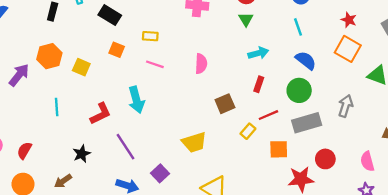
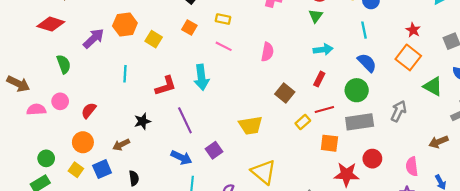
brown square: (225, 104) -> (285, 93), turned -36

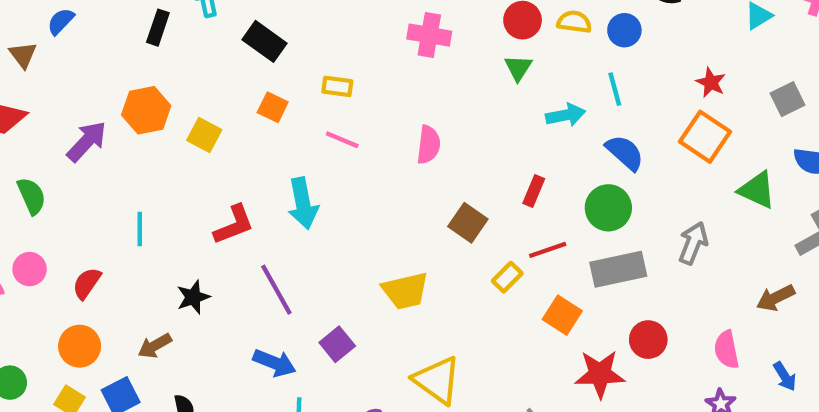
cyan arrow: (323, 50) -> (566, 115), moved
cyan line: (125, 74) -> (140, 229), moved
orange square: (329, 143) -> (562, 315), turned 30

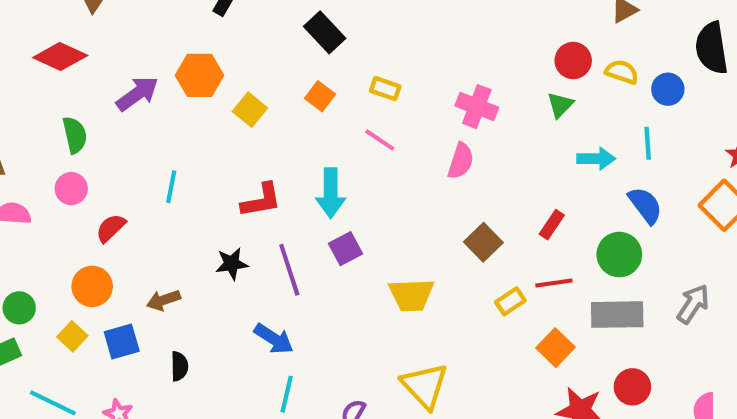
pink cross: (429, 35) -> (477, 107), moved
pink circle: (30, 269) -> (71, 189), moved
black star: (193, 297) -> (232, 264), moved
purple square: (337, 344) -> (346, 249), moved

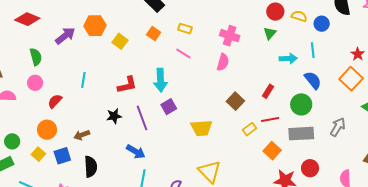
black semicircle: (179, 366) -> (91, 167), size x1.5

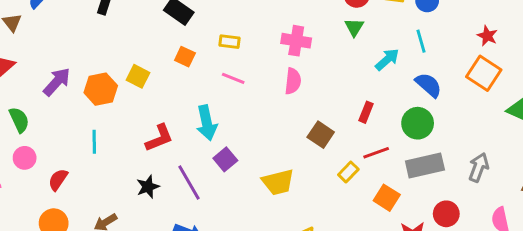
orange hexagon: (95, 26) -> (101, 89), moved
cyan arrow: (288, 59) -> (387, 59), turned -30
gray arrow: (338, 127) -> (479, 167), moved

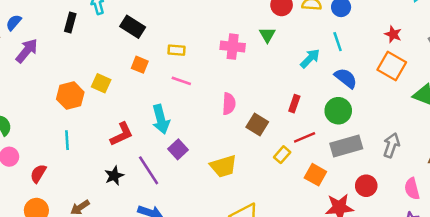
green triangle: (354, 27) -> (267, 35), moved
pink semicircle: (293, 81) -> (229, 104), moved
purple arrow: (57, 82) -> (27, 51), moved

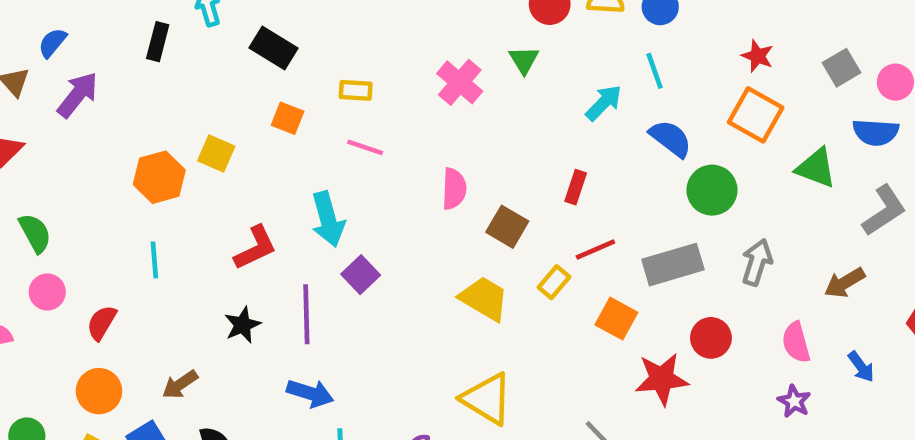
pink cross: (233, 47) -> (460, 82), turned 35
green circle: (338, 111) -> (712, 190), moved
yellow trapezoid: (223, 166) -> (484, 299), moved, turned -132
purple line: (149, 170) -> (306, 314), turned 32

